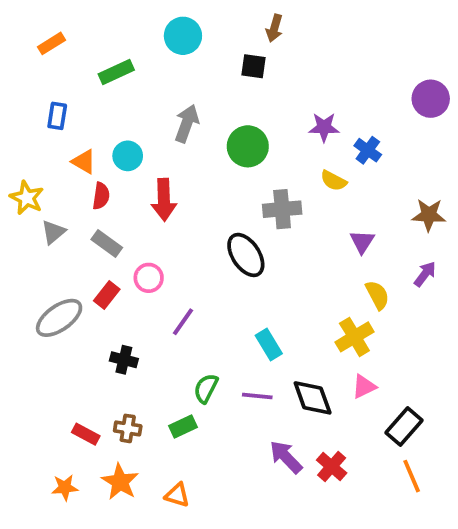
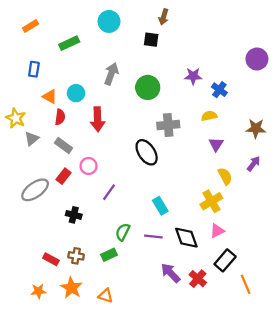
yellow semicircle: (334, 181) -> (209, 116), moved, turned 140
black rectangle: (404, 426) -> (225, 260), moved

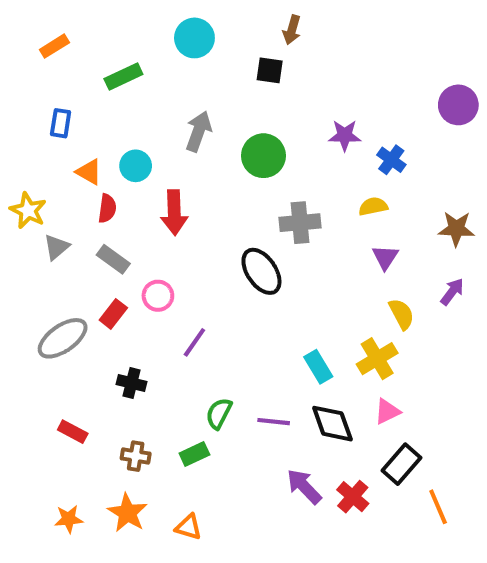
cyan rectangle: (160, 206) -> (318, 367), moved
red rectangle: (51, 259) -> (73, 432), moved

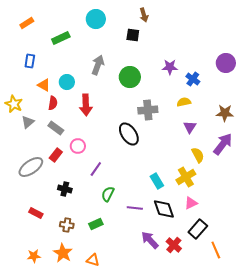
brown arrow: (292, 30) -> (144, 15), turned -32
purple circle: (458, 105) -> (226, 63), moved
purple arrow: (452, 292) -> (223, 144), size x1.6
green semicircle: (219, 413) -> (108, 194), moved

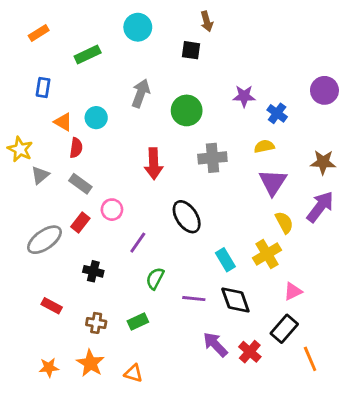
red arrow: (86, 105) -> (154, 164), moved
purple triangle: (190, 127) -> (273, 182), size x1.5
black ellipse: (129, 134) -> (187, 217), moved
pink triangle: (191, 203) -> (293, 291), moved

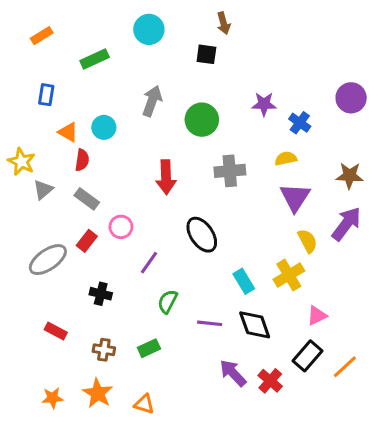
orange line: (310, 359) -> (345, 367), moved, turned 70

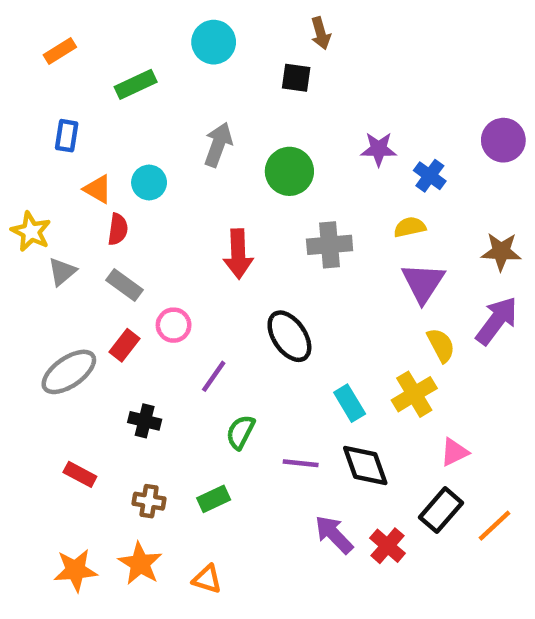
orange star: (53, 398) -> (76, 570), size x1.4

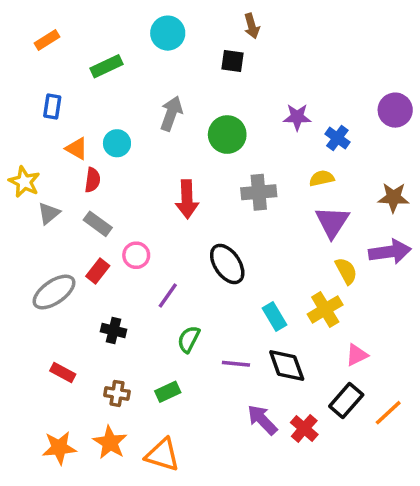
purple arrow: (497, 321) -> (390, 252), turned 45
orange triangle: (207, 579) -> (162, 455), size x1.5

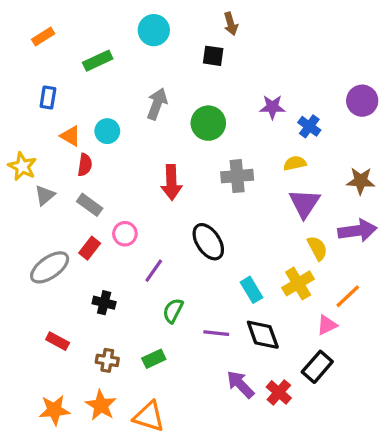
orange line: (388, 413) -> (348, 296), moved

